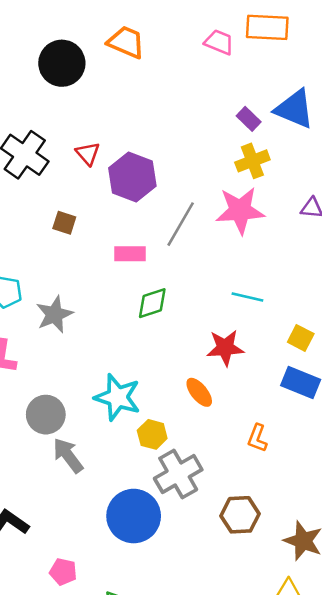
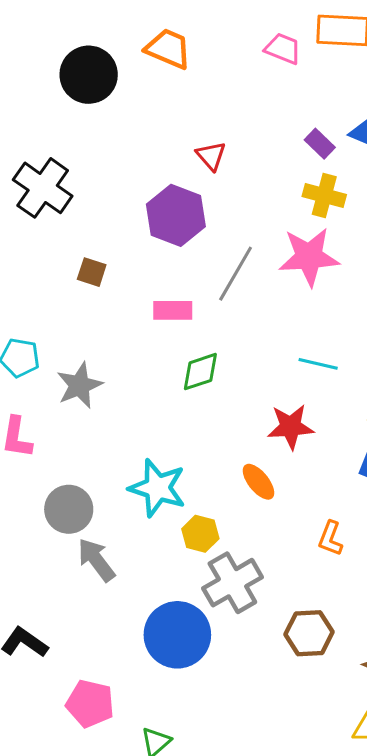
red triangle: (88, 154) -> (211, 156), moved
yellow cross: (252, 161) -> (324, 196), turned 36
pink pentagon: (63, 572) -> (90, 704), size x1.4

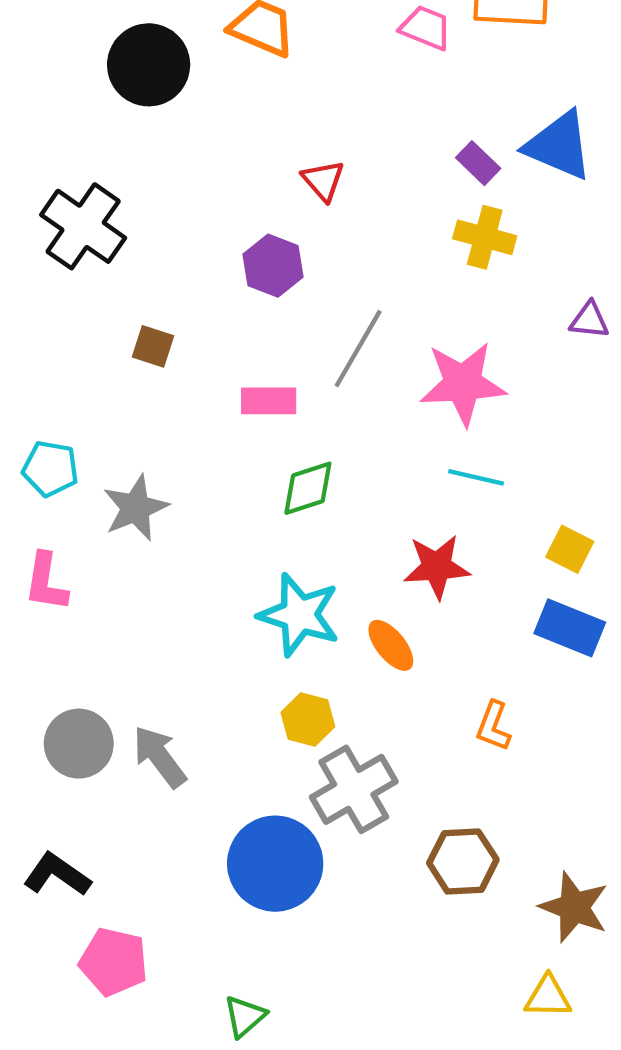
purple hexagon: (176, 215) -> (273, 266), size x0.7
pink star: (309, 257) -> (463, 383), moved
cyan star: (157, 488) -> (299, 615), moved
gray circle: (69, 509) -> (79, 744), moved
pink pentagon: (90, 704) -> (114, 962), moved

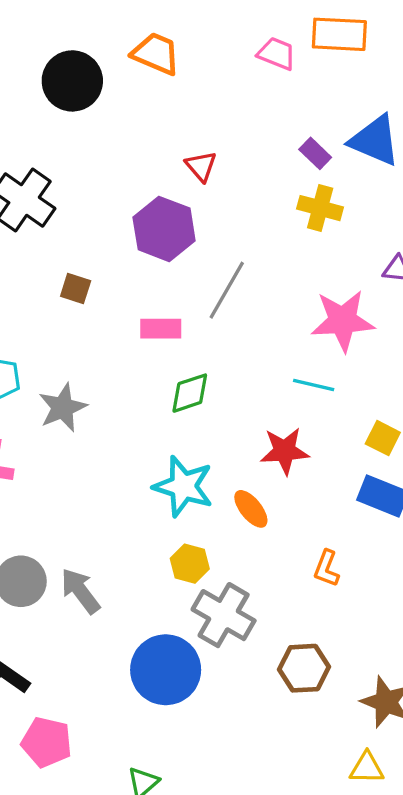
purple hexagon: (273, 266) -> (164, 229), size x1.4
pink star: (463, 383) -> (343, 321), moved
gray cross: (354, 789) -> (224, 615), turned -30

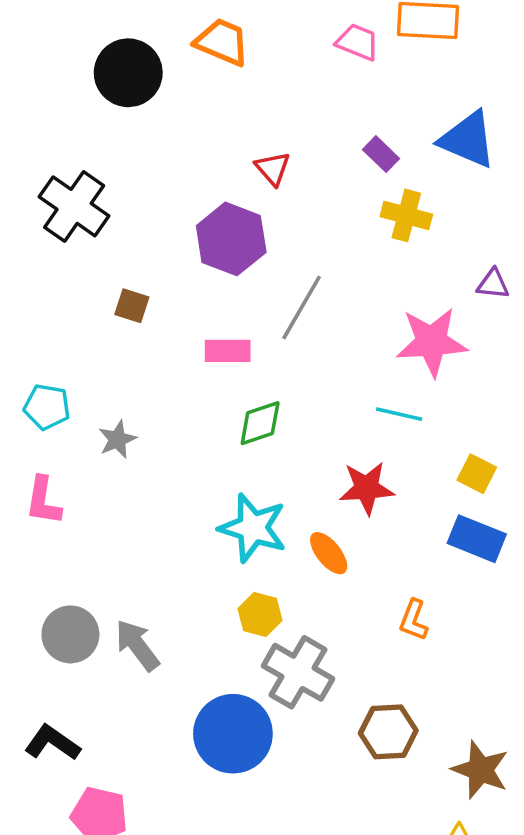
purple rectangle: (315, 153) -> (381, 154), moved
gray star: (63, 408) -> (117, 439), size x0.7

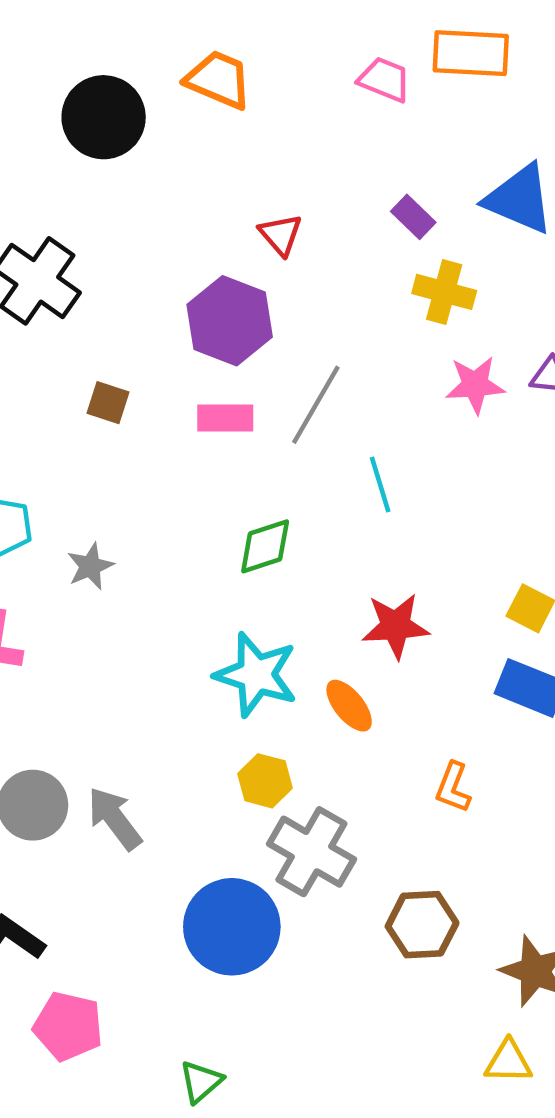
pink star: (432, 342) -> (475, 385), moved, size x0.7
pink rectangle: (228, 351) -> (225, 418), moved
cyan line: (399, 414) -> (380, 484), moved, turned 60

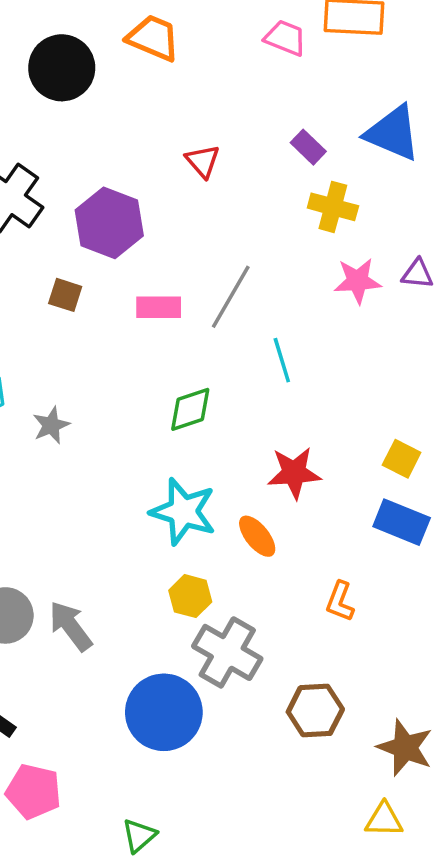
purple hexagon: (230, 321) -> (109, 223), moved

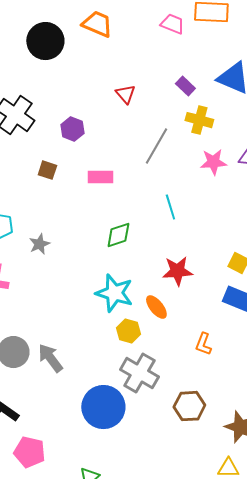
purple hexagon: (109, 223) -> (72, 129), size x0.6
gray line: (231, 297) -> (156, 146), moved
yellow hexagon: (190, 596) -> (128, 331), moved

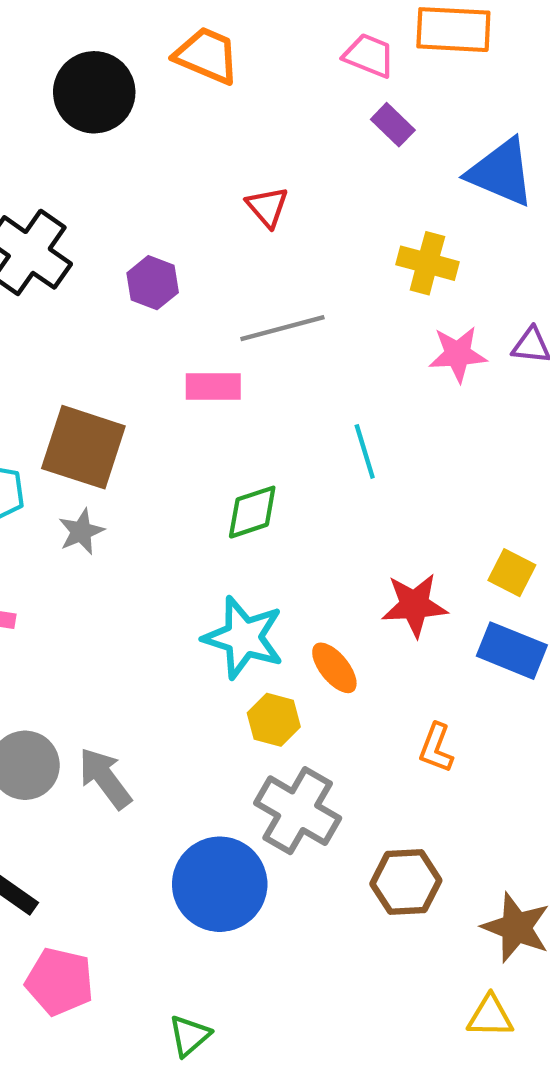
purple rectangle: (185, 86) -> (393, 125), moved
gray line: (156, 146) -> (282, 328), moved, turned 45
brown square: (47, 170) -> (83, 447), moved, size x2.0
red star: (177, 271) -> (414, 605), moved

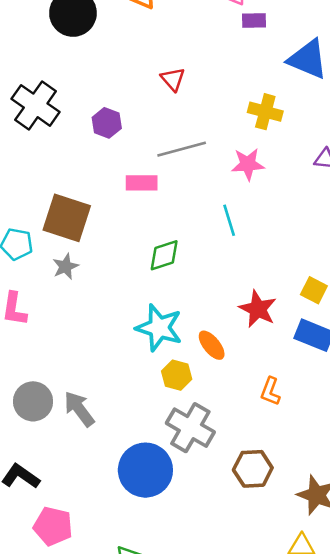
purple rectangle: (393, 125) -> (254, 21), moved, turned -45
pink star: (458, 354) -> (248, 164), moved
red star: (414, 605) -> (258, 309), turned 30

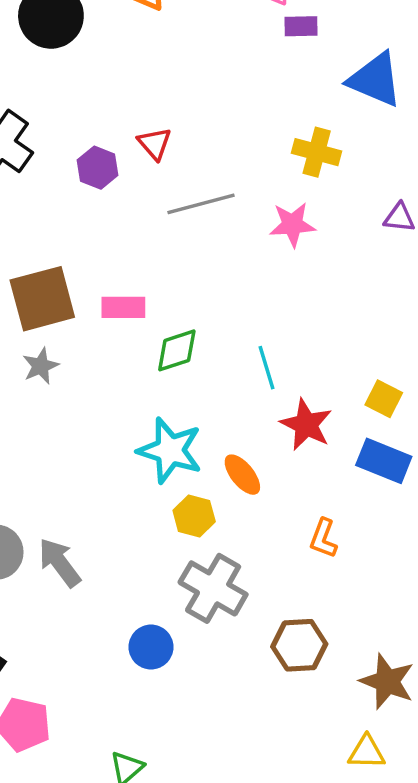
red triangle: (173, 79) -> (154, 143), moved
pink rectangle: (142, 183) -> (123, 307), moved
brown square: (67, 218) -> (42, 299), turned -33
cyan line: (229, 220) -> (267, 368), moved
blue circle: (145, 470) -> (151, 647), size x0.6

